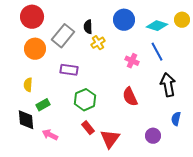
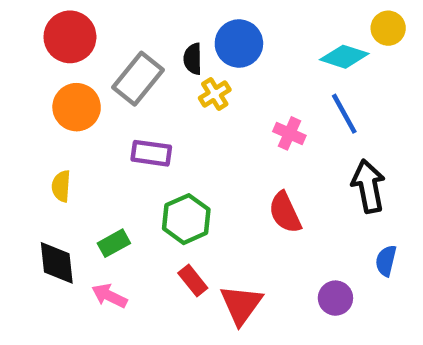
blue circle: (124, 20) -> (239, 43), moved
yellow circle: (182, 20) -> (388, 28), moved
green rectangle: (43, 105) -> (114, 243), moved

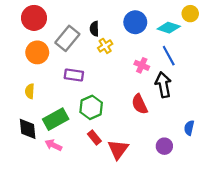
blue circle: (239, 43) -> (135, 22), moved
black arrow: (368, 186) -> (163, 85), moved
green rectangle: (114, 243) -> (56, 119), size x1.6

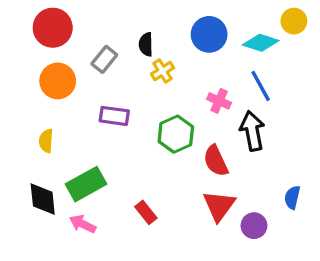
gray rectangle: (67, 38) -> (104, 59), size x0.7
green hexagon: (91, 107) -> (176, 134), moved
red triangle: (118, 149) -> (219, 206), moved

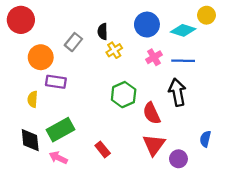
red circle: (53, 28) -> (21, 20), moved
blue line: (261, 86) -> (183, 61), turned -60
pink cross: (219, 101) -> (154, 57), moved, turned 35
purple rectangle: (114, 116) -> (56, 82), moved

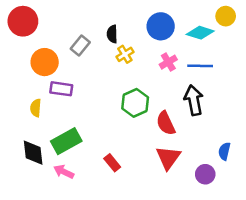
purple circle: (178, 159) -> (205, 174), moved

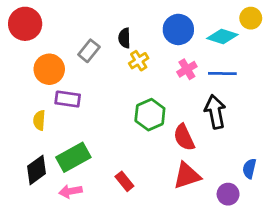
black diamond: (33, 153) -> (36, 170), turned 60
red triangle: (168, 158) -> (187, 176), turned 36
pink arrow: (64, 172) -> (71, 191), turned -36

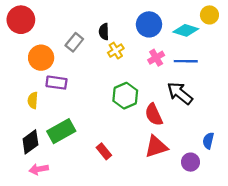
black arrow: (215, 112) -> (180, 93), turned -40
pink arrow: (71, 191) -> (39, 169), moved

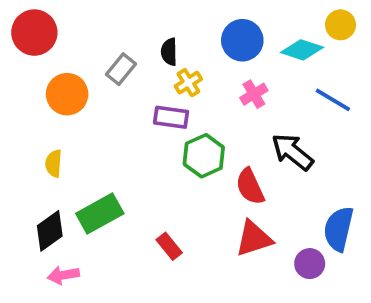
blue line: (186, 61) -> (333, 100), moved, turned 30
purple rectangle: (56, 83) -> (171, 117), moved
blue semicircle: (208, 141) -> (339, 229), size x1.6

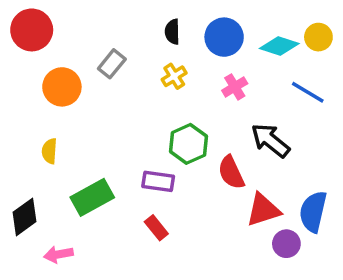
yellow circle: (340, 25) -> (318, 37), moved
black semicircle: (169, 52) -> (172, 32), moved
purple rectangle: (171, 117) -> (158, 181), moved
black diamond: (50, 231) -> (25, 217), moved
red triangle: (254, 239) -> (263, 210), moved

